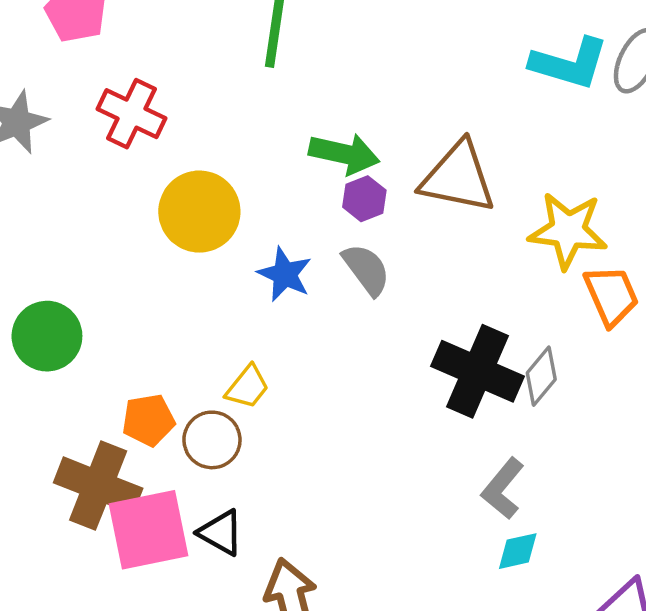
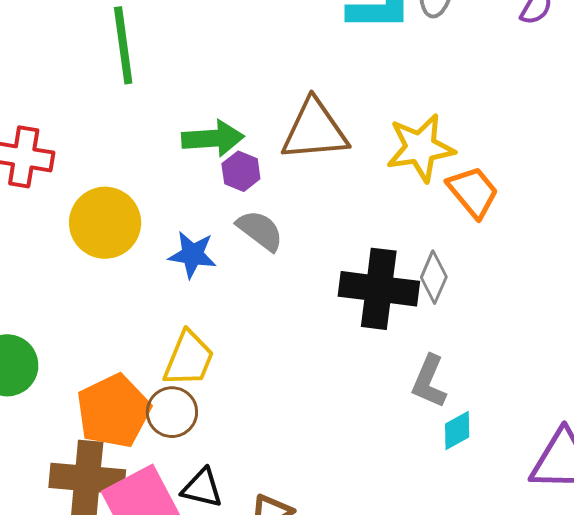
yellow trapezoid: (247, 387) -> (189, 359), size x1.4
orange pentagon: (148, 420) -> (113, 411), size x1.6

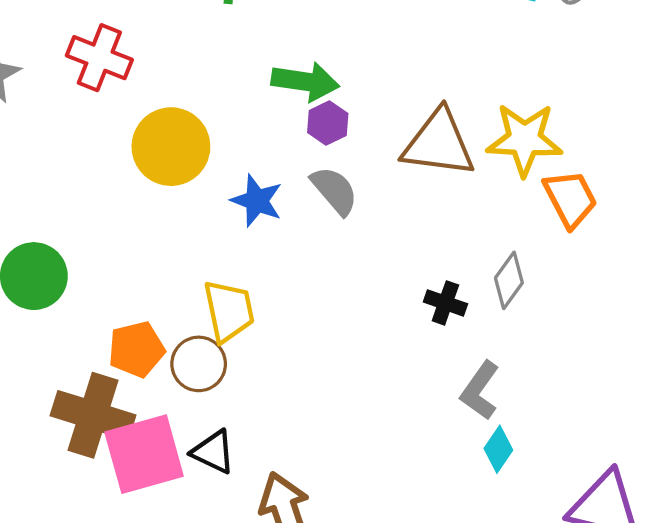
brown triangle: (315, 130) -> (439, 143), moved
black cross: (379, 289) -> (445, 303), moved, size x0.5
yellow trapezoid: (189, 359) -> (229, 311), turned -46
orange pentagon: (113, 411) -> (136, 349), size x0.7
cyan diamond: (457, 430) -> (498, 449), turned -39

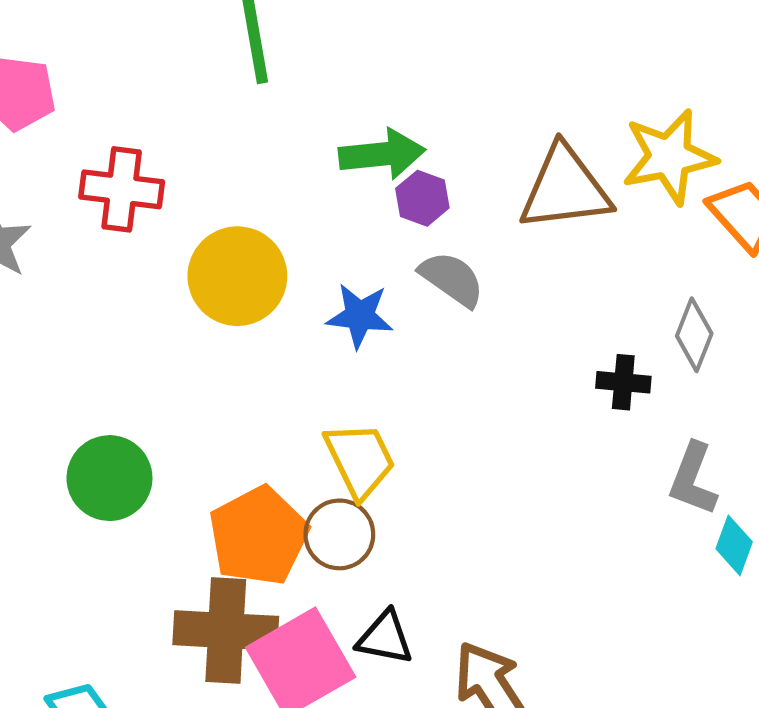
orange pentagon: (136, 349) -> (258, 536), size x1.4

